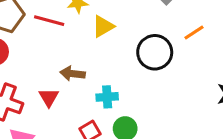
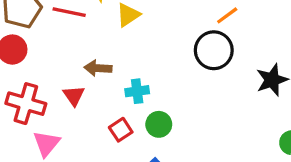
black circle: (155, 52) -> (214, 50), moved

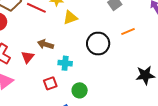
black circle: (214, 50) -> (98, 44), moved
green circle: (159, 124) -> (80, 90), moved

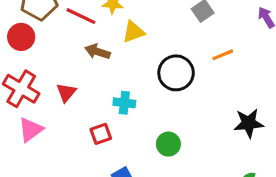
brown arrow: (45, 44) -> (98, 52), moved
green circle: (80, 90) -> (168, 144), moved

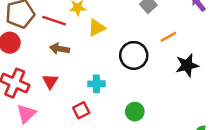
brown arrow: (98, 52) -> (60, 49), moved
black star: (249, 123) -> (187, 65), moved

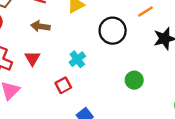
cyan cross: (96, 84) -> (77, 59), turned -35
green circle: (135, 112) -> (134, 80), moved

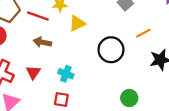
cyan cross: (77, 59) -> (66, 74), moved, turned -35
red square: (63, 85) -> (61, 100), turned 35

